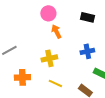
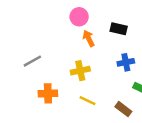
black rectangle: (87, 17) -> (119, 29), moved

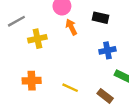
gray line: (32, 61) -> (16, 21), moved
yellow cross: (80, 71) -> (37, 39), moved

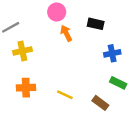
yellow cross: (37, 39) -> (22, 51), moved
blue cross: (107, 50) -> (112, 53), moved

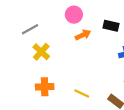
orange arrow: (66, 33) -> (83, 35), turned 91
yellow cross: (22, 51) -> (41, 52), turned -36

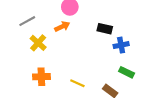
black rectangle: (111, 26) -> (105, 29), moved
orange arrow: (83, 35) -> (62, 27), moved

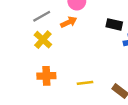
gray line: (27, 21) -> (42, 16), moved
yellow line: (77, 83) -> (85, 83), turned -32

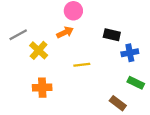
gray line: (42, 16) -> (18, 35), moved
yellow line: (85, 83) -> (82, 65), moved

